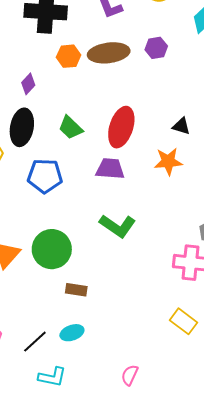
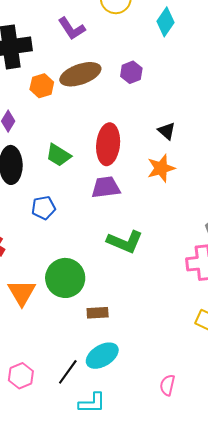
purple hexagon: (156, 48) -> (131, 72), moved
black triangle: (181, 126) -> (167, 131), turned 36
blue pentagon: (45, 176) -> (43, 208), size x0.7
cyan ellipse: (72, 333) -> (102, 356), size x1.4

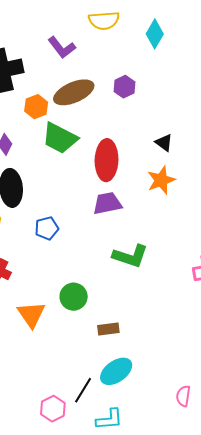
green trapezoid: (58, 155) -> (60, 138), moved, size x1.4
green circle: (65, 278) -> (74, 297), size x0.7
pink hexagon: (21, 376) -> (53, 409), moved

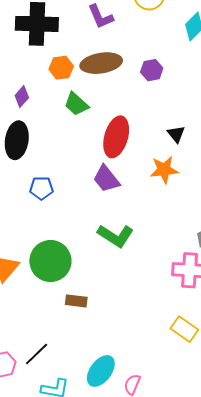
green trapezoid: (60, 138) -> (76, 104), size x0.7
purple trapezoid: (107, 203) -> (106, 179), turned -132
green circle: (74, 297) -> (50, 261), size x1.5
cyan ellipse: (116, 371) -> (101, 371), moved, turned -32

